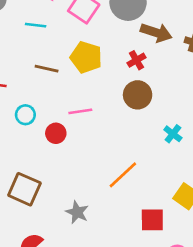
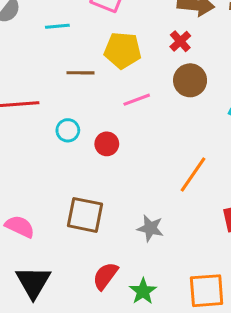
pink line: (80, 111) -> (137, 100), moved

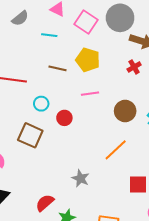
red cross: (180, 41) -> (134, 67), moved
brown circle: (190, 80) -> (125, 111), moved
brown square: (85, 215) -> (30, 135), moved

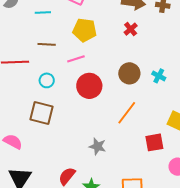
brown line: (58, 68) -> (47, 44), moved
pink line: (90, 94) -> (76, 59), moved
red circle: (64, 118) -> (89, 86), moved, size x1.6

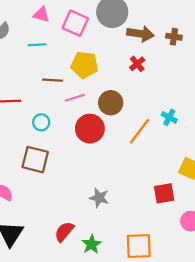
brown line: (47, 44) -> (53, 80), moved
brown circle: (129, 73) -> (111, 103), moved
orange line: (127, 113) -> (139, 131), moved

